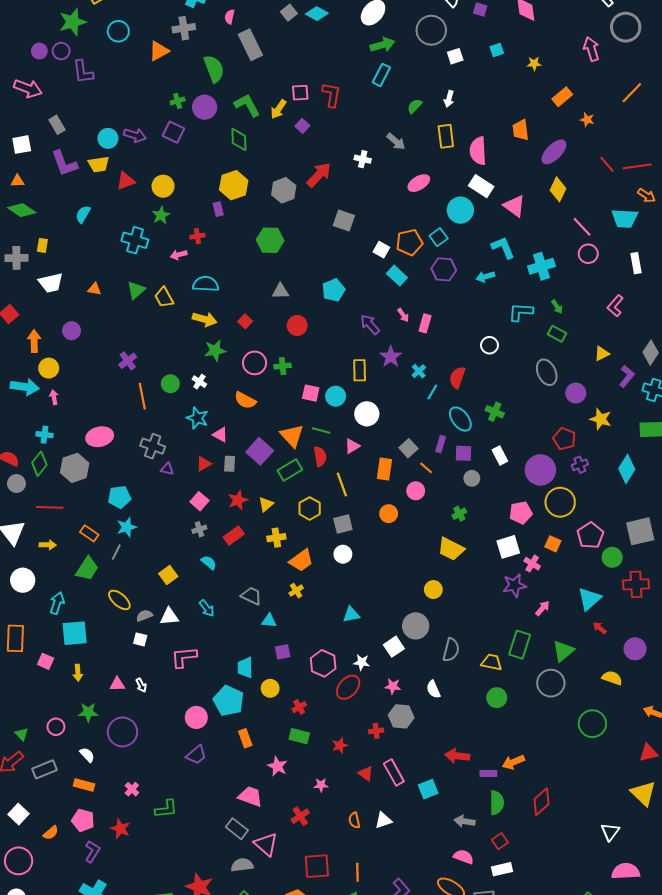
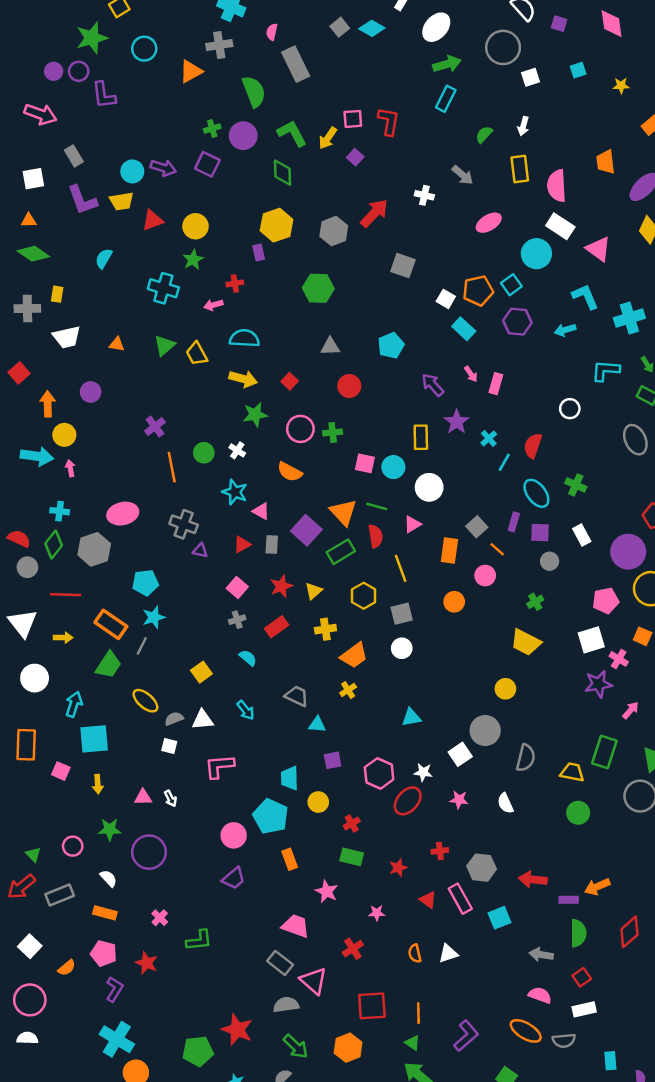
orange rectangle: (89, 533) -> (111, 624), size x1.5
gray hexagon: (401, 716) -> (482, 868), moved

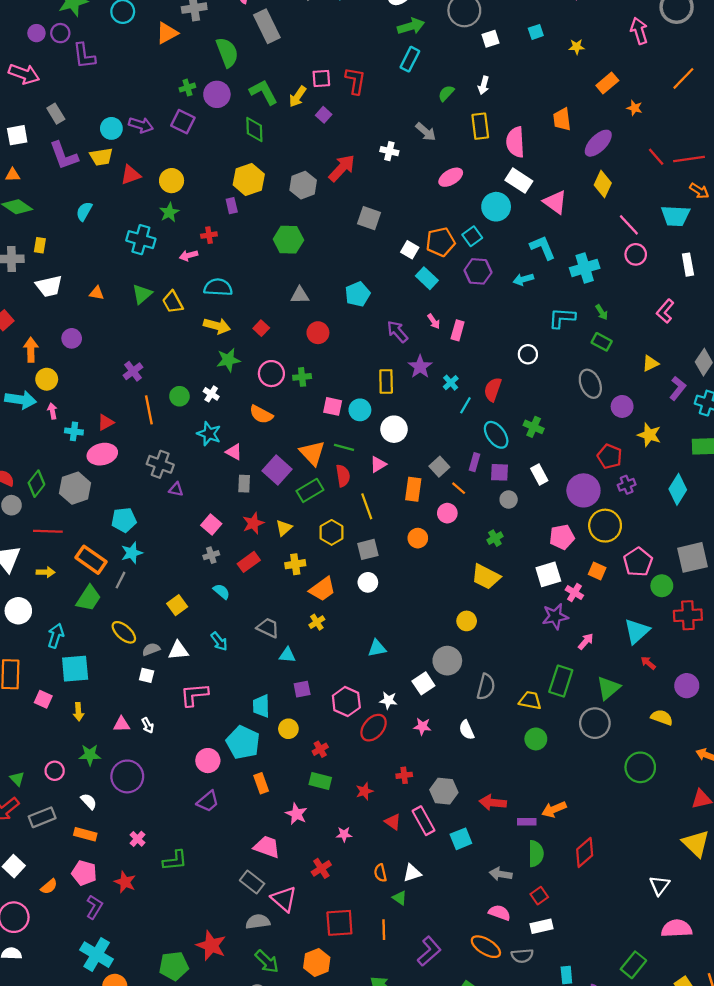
cyan cross: (60, 511) -> (74, 431), moved
red triangle: (242, 545) -> (106, 422), moved
green triangle: (412, 1043) -> (400, 898), moved

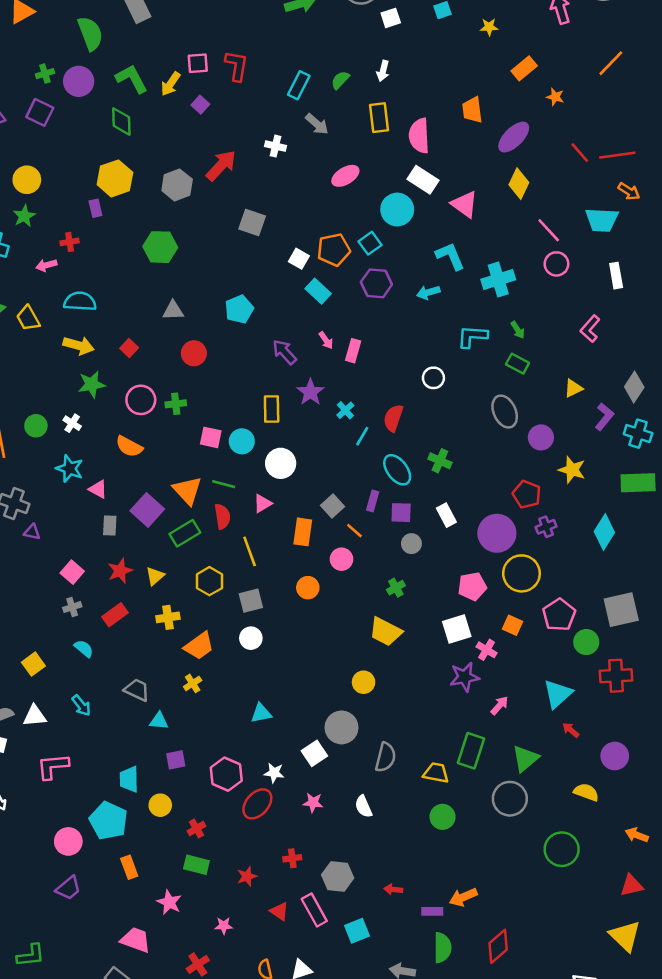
cyan rectangle: (410, 59) -> (299, 85), moved
red arrow: (493, 803) -> (393, 889), size x0.6

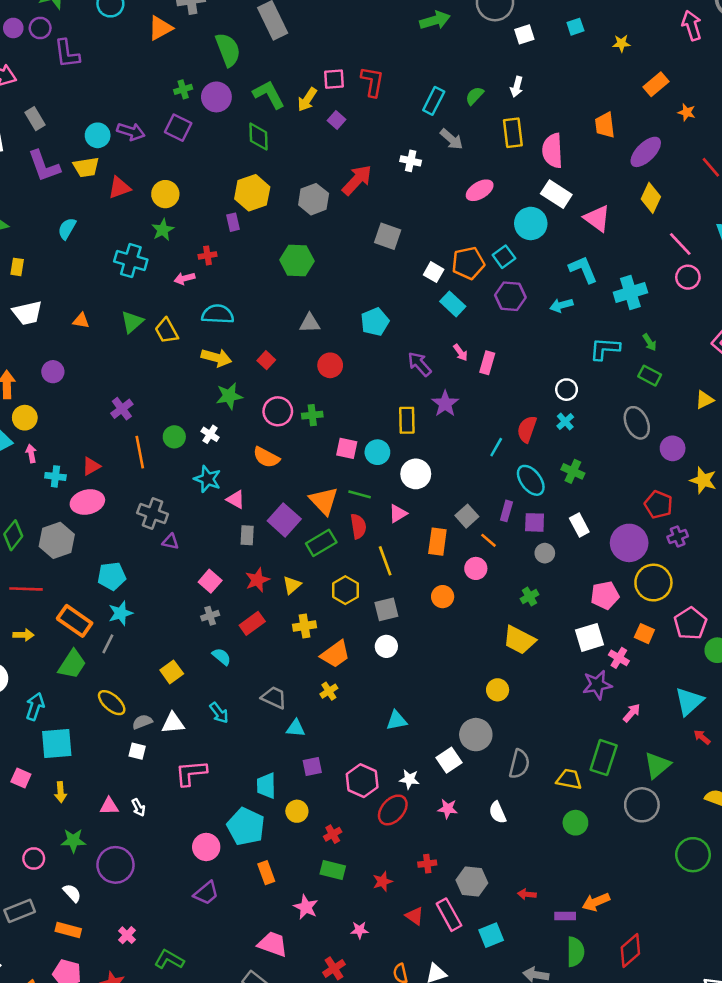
cyan cross: (345, 410) -> (565, 422), moved
green L-shape: (31, 955) -> (169, 959), turned -144

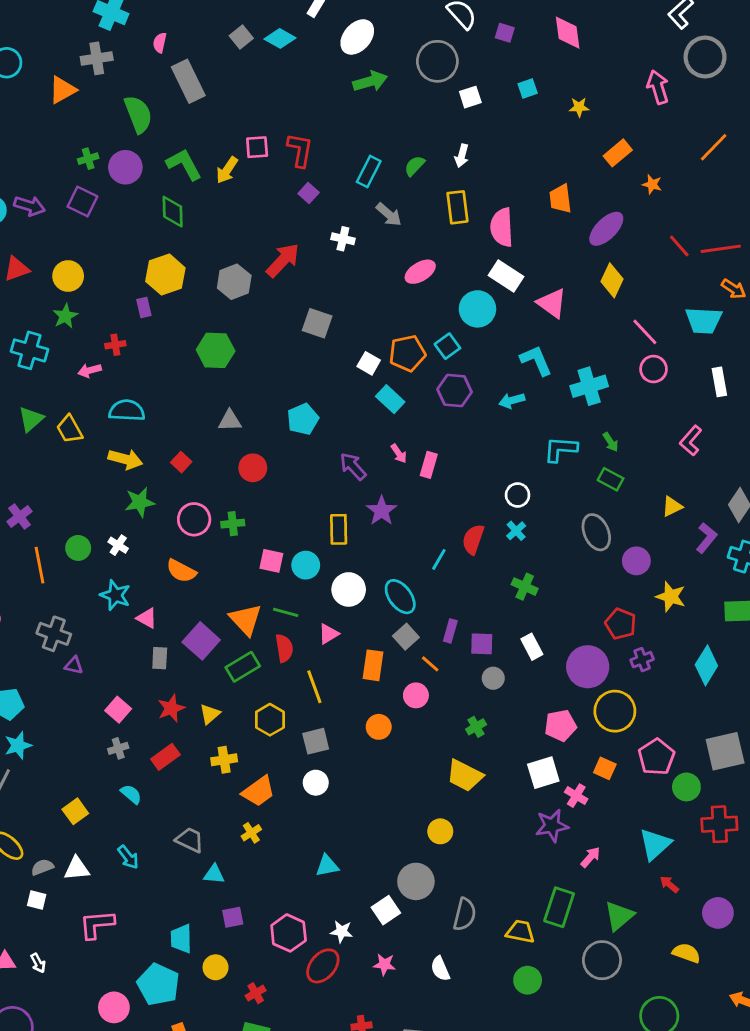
purple square: (337, 120) -> (309, 193), moved
cyan ellipse: (531, 480) -> (400, 597), moved

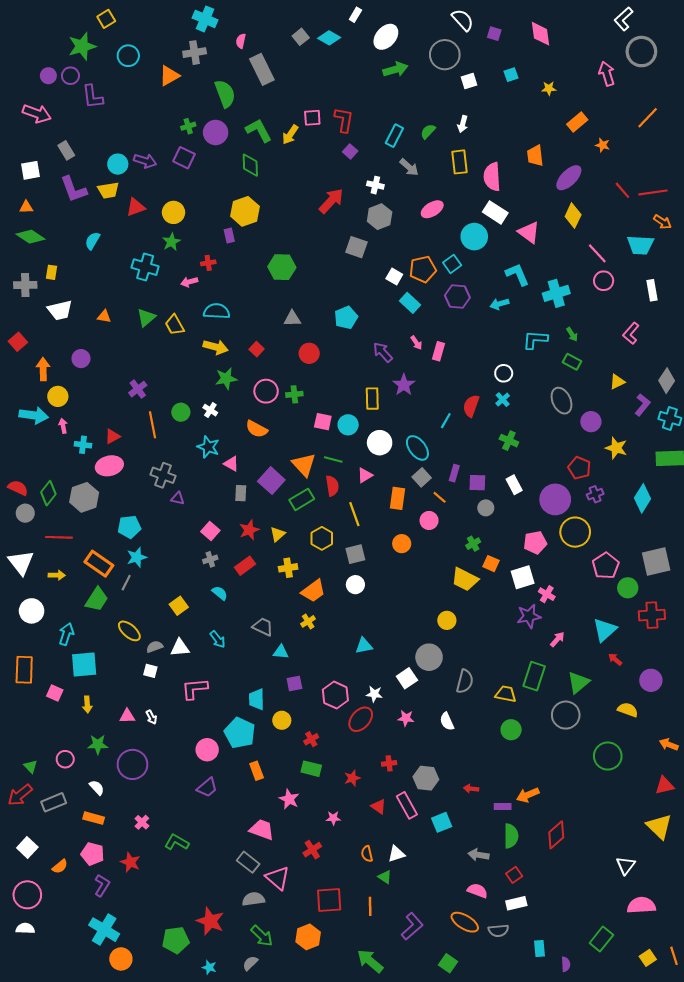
gray hexagon: (234, 282) -> (380, 217), moved
orange square: (605, 768) -> (491, 564), moved

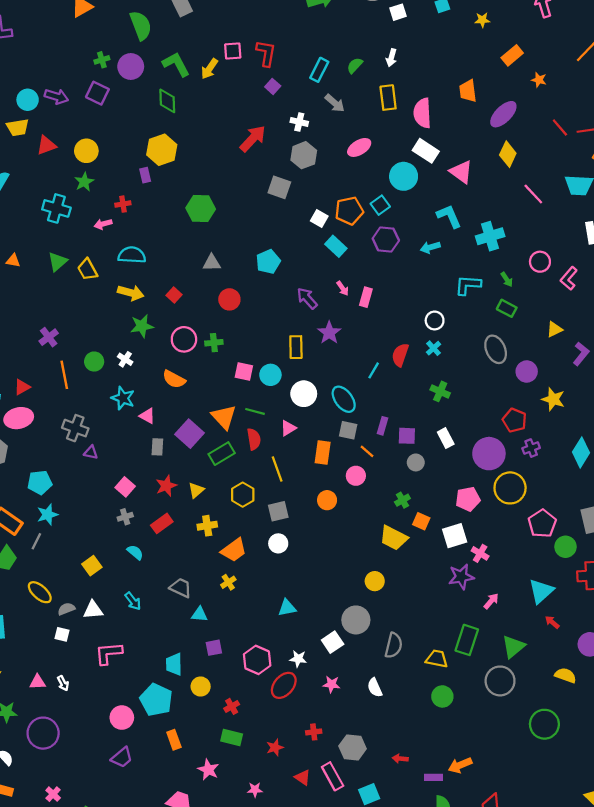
pink circle: (604, 281) -> (540, 262), moved
gray square: (422, 477) -> (348, 430), turned -36

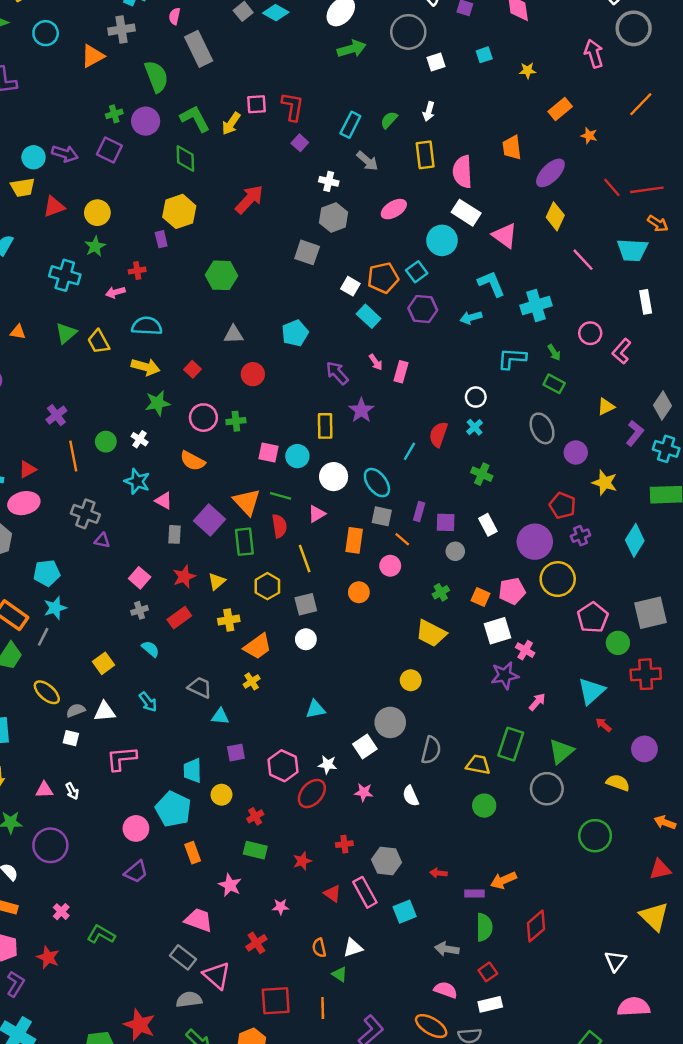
red arrow: (253, 139) -> (249, 199), moved
green rectangle: (222, 454) -> (244, 542), turned -65
orange square: (421, 521) -> (481, 597), moved

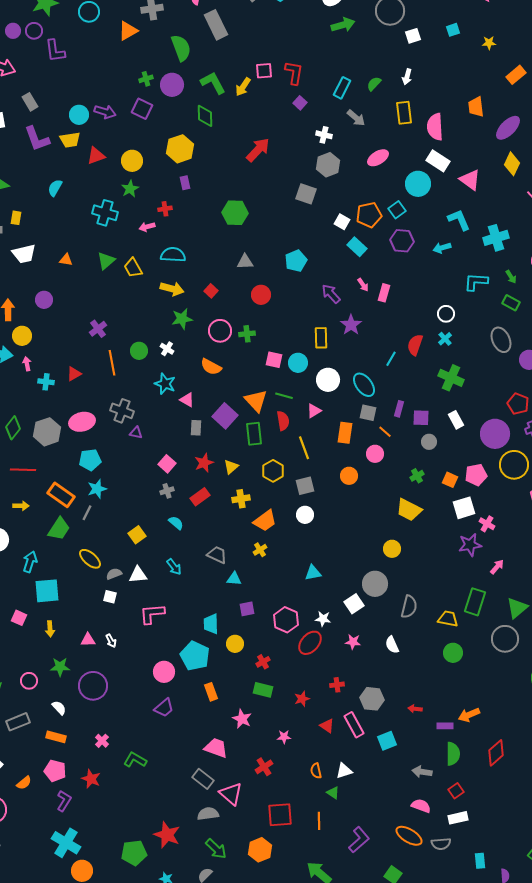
yellow hexagon: (179, 211) -> (180, 149), moved
green cross: (482, 474) -> (451, 378), size x1.4
pink ellipse: (24, 503) -> (82, 422), moved

